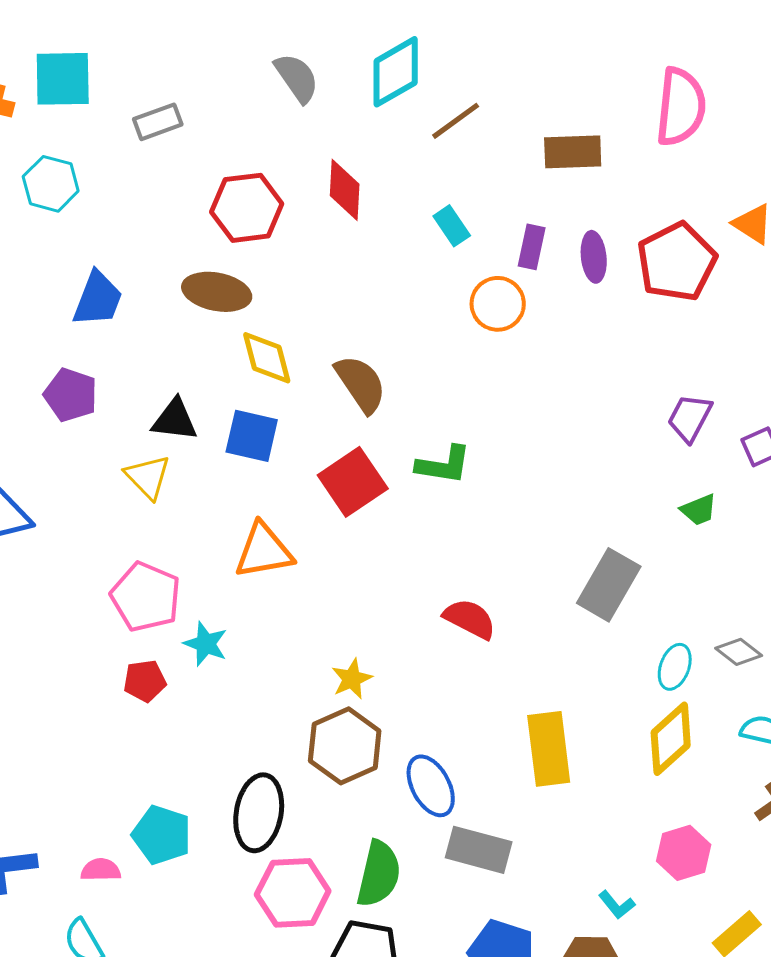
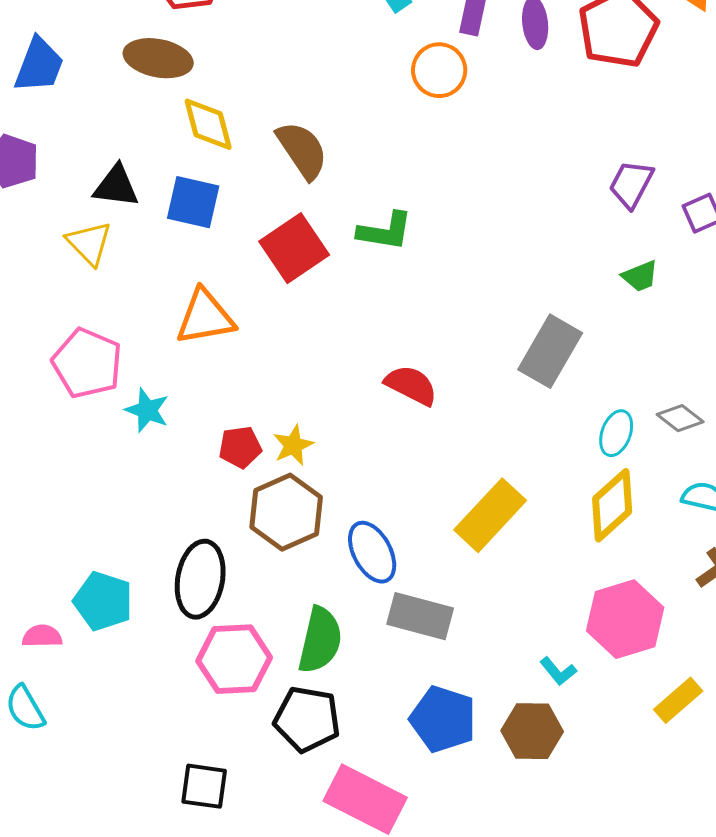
red pentagon: (145, 681) -> (240, 447), moved
yellow rectangle: (549, 749) -> (490, 515), turned 50
pink hexagon: (684, 853) -> (625, 619), size x1.4

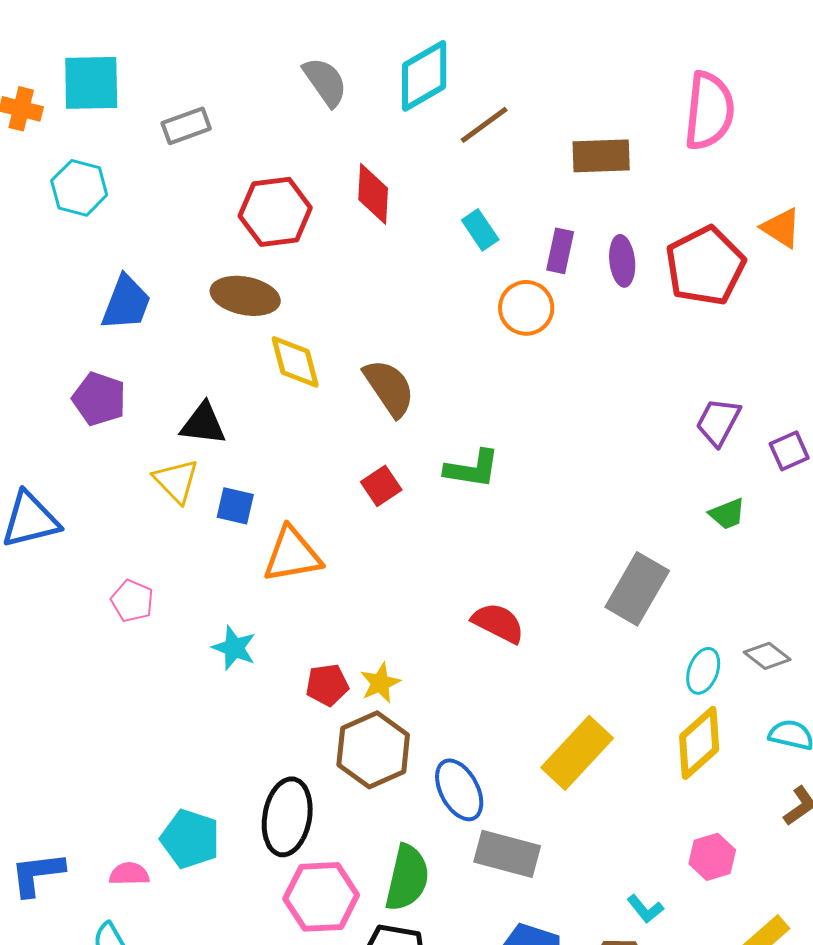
blue square: (193, 202) -> (235, 506), moved, size x0.7
red square: (294, 248) -> (381, 486), size x0.6
pink pentagon: (87, 363) -> (132, 601), moved, size x0.6
pink hexagon: (625, 619) -> (712, 857), size x0.6

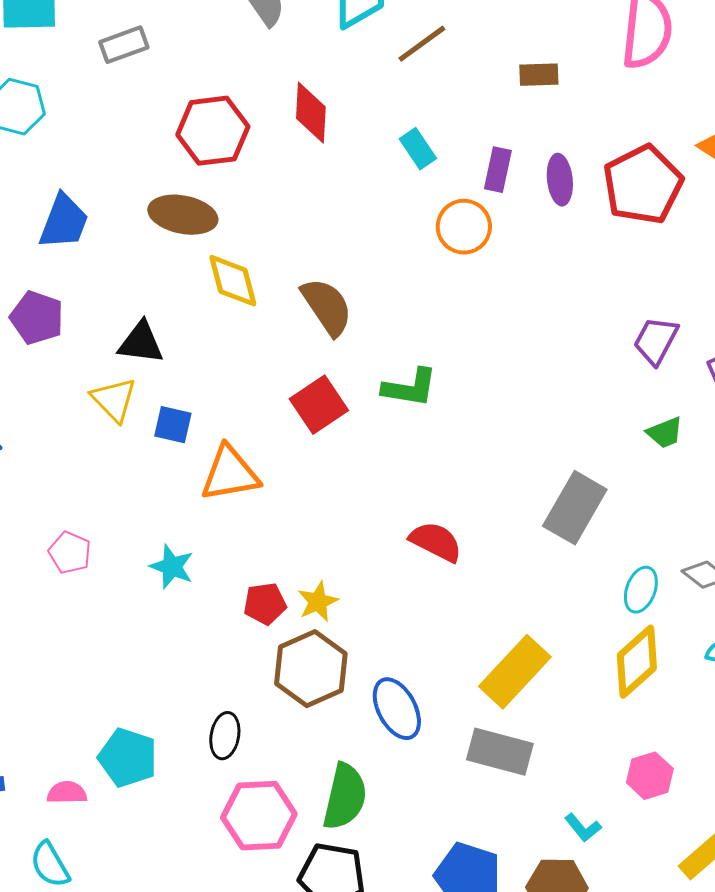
brown rectangle: (601, 156) -> (539, 75), size x0.7
red square: (381, 486) -> (319, 405), size x1.4
pink pentagon: (132, 601) -> (70, 553), moved
black ellipse: (287, 817) -> (225, 736), size x0.6
gray rectangle: (507, 854) -> (500, 752), moved

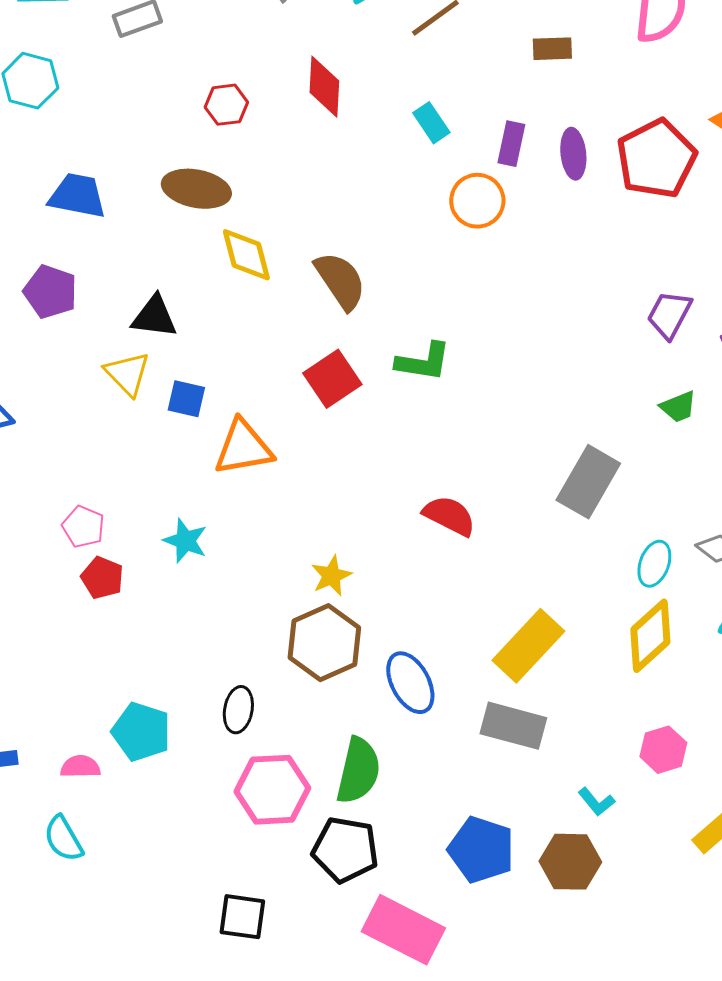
red hexagon: (213, 131) -> (226, 105), size x0.6
blue trapezoid: (64, 222) -> (77, 196), turned -100
red pentagon: (265, 604) -> (102, 578), moved, turned 30

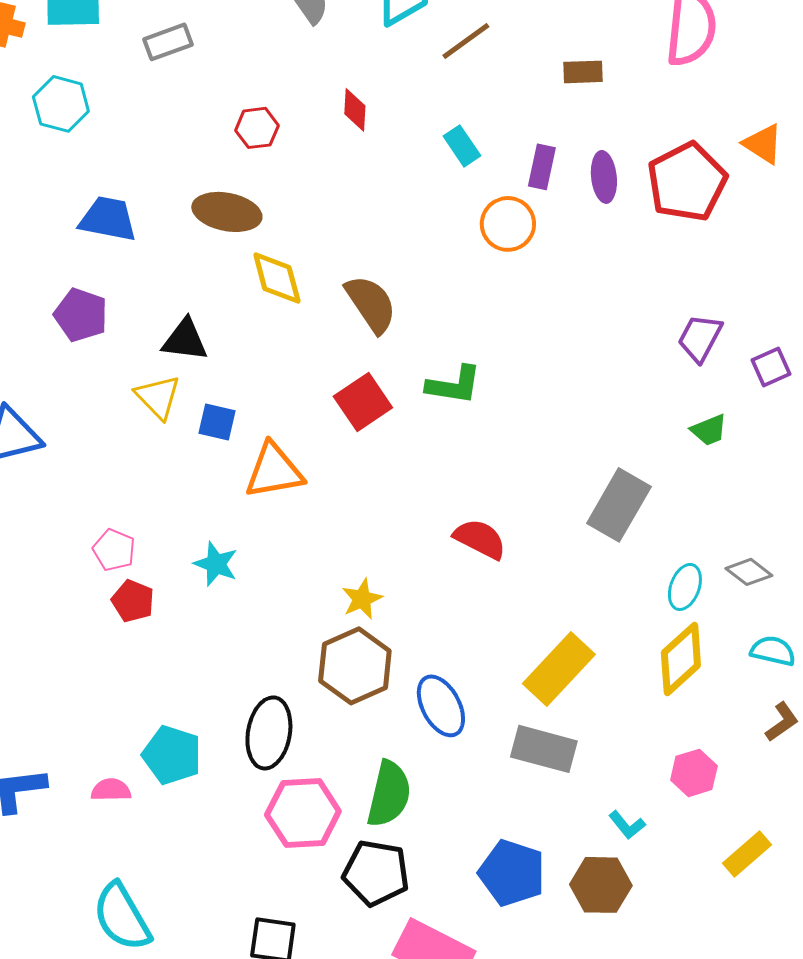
red diamond: (324, 87) -> (355, 110), size x0.7
black ellipse: (238, 710) -> (269, 733), size x1.5
cyan semicircle: (63, 839) -> (122, 917), moved, size x1.5

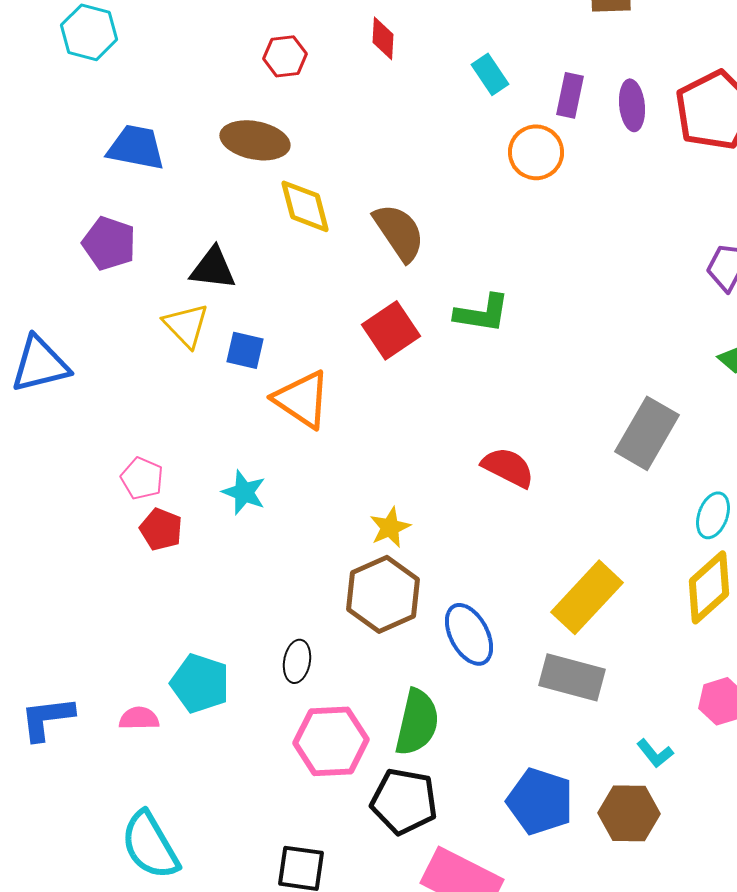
orange triangle: (274, 471) -> (302, 399), turned 44
black ellipse: (269, 733) -> (297, 661), size x0.6

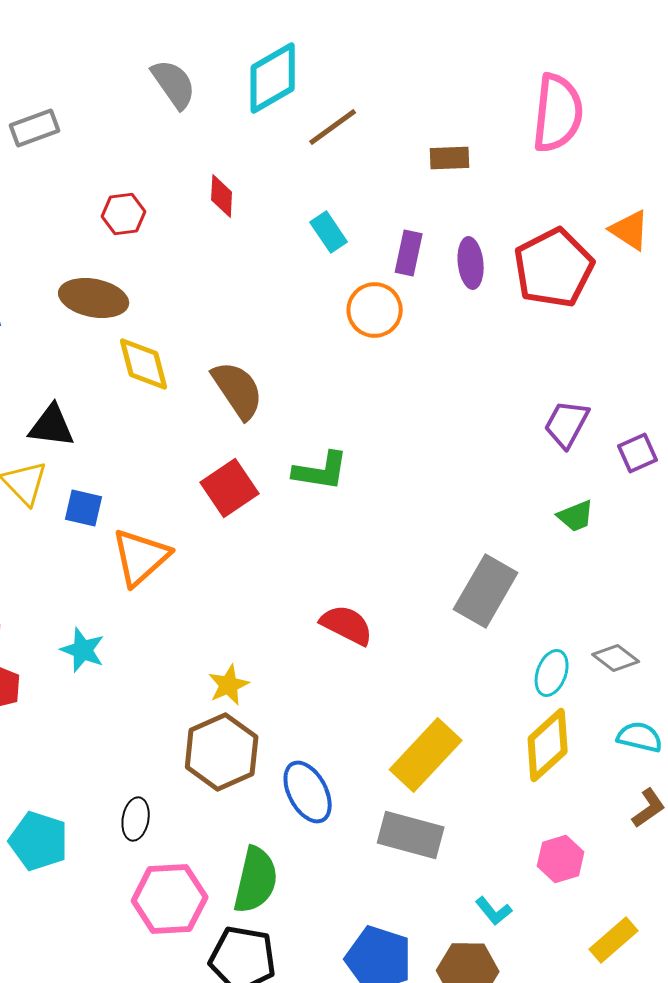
orange triangle: (302, 399) -> (141, 557), turned 44

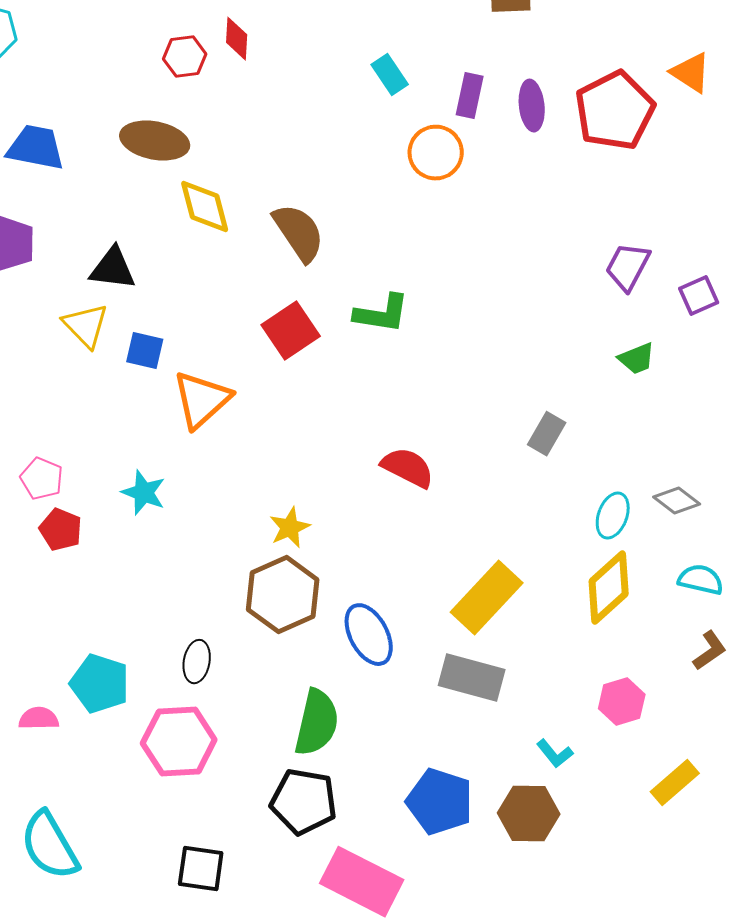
red diamond: (222, 196) -> (237, 39), moved
gray rectangle: (486, 591) -> (547, 434), size x0.6
pink hexagon: (170, 899) -> (179, 742), moved

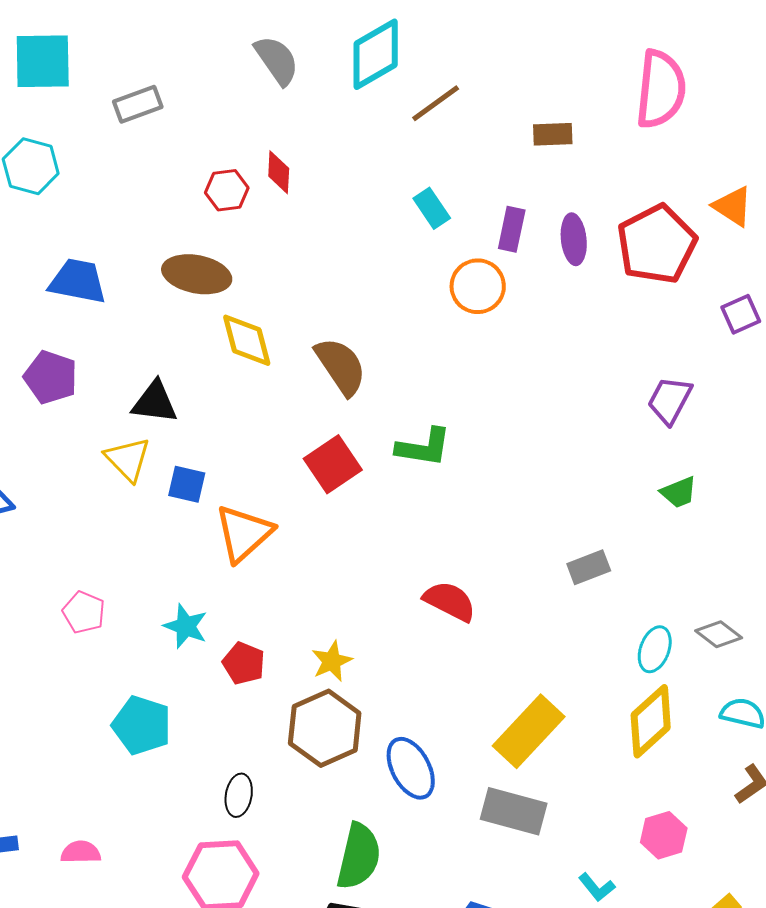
purple square: (699, 296) -> (741, 314), moved
gray rectangle: (547, 434) -> (589, 567), turned 39
red pentagon: (61, 530) -> (244, 663), moved
cyan pentagon: (100, 684) -> (142, 725), moved

